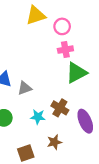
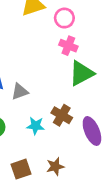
pink cross: (65, 50) -> (68, 46), turned 32
brown star: (54, 142) -> (55, 166), moved

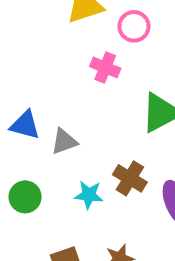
pink cross: (68, 46) -> (105, 67), moved

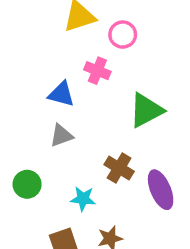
blue triangle: (25, 125) -> (61, 94), moved
cyan star: (89, 195) -> (83, 199), moved

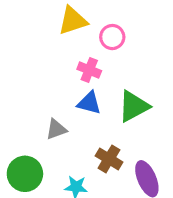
blue triangle: (61, 94) -> (89, 103), moved
green circle: (27, 184) -> (25, 174), size x1.4

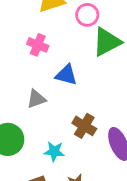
pink cross: (89, 70) -> (38, 45), moved
green triangle: (134, 106) -> (107, 42), moved

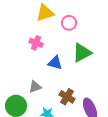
green triangle: (107, 42) -> (82, 53), moved
gray triangle: (36, 99) -> (35, 87), moved

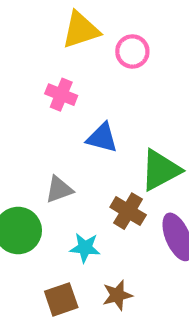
green triangle: (82, 53) -> (160, 170), moved

